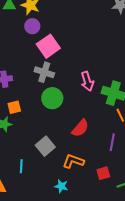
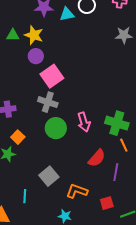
pink arrow: (87, 81) -> (84, 122), moved
orange square: (14, 107) -> (18, 137), turned -32
red semicircle: (80, 128) -> (97, 158), moved

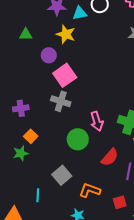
yellow star: (34, 35) -> (66, 34), moved
green circle: (56, 128) -> (78, 139), moved

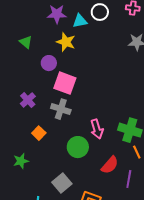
green triangle: (26, 34) -> (26, 42), turned 40
pink square: (65, 75) -> (65, 83), turned -35
purple cross: (21, 108) -> (28, 100), moved, turned -35
orange square: (31, 136) -> (39, 133), moved

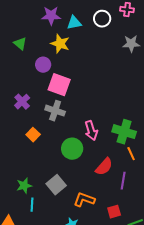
white circle: (100, 12) -> (102, 19), moved
green star: (21, 161) -> (24, 186), moved

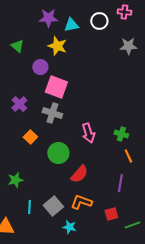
green cross: (124, 132) -> (121, 134), size x0.6
green circle: (72, 149) -> (58, 153), moved
red semicircle: (104, 167) -> (79, 174), moved
gray square: (56, 185) -> (53, 206), moved
green star: (24, 186) -> (15, 180), moved

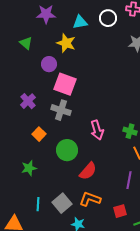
purple star: (48, 18) -> (46, 14), moved
green star: (15, 180) -> (29, 168), moved

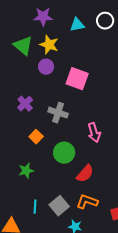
green triangle: (26, 43) -> (23, 46), size x1.5
yellow star: (66, 43) -> (49, 45), moved
pink square: (65, 84) -> (77, 79), moved

